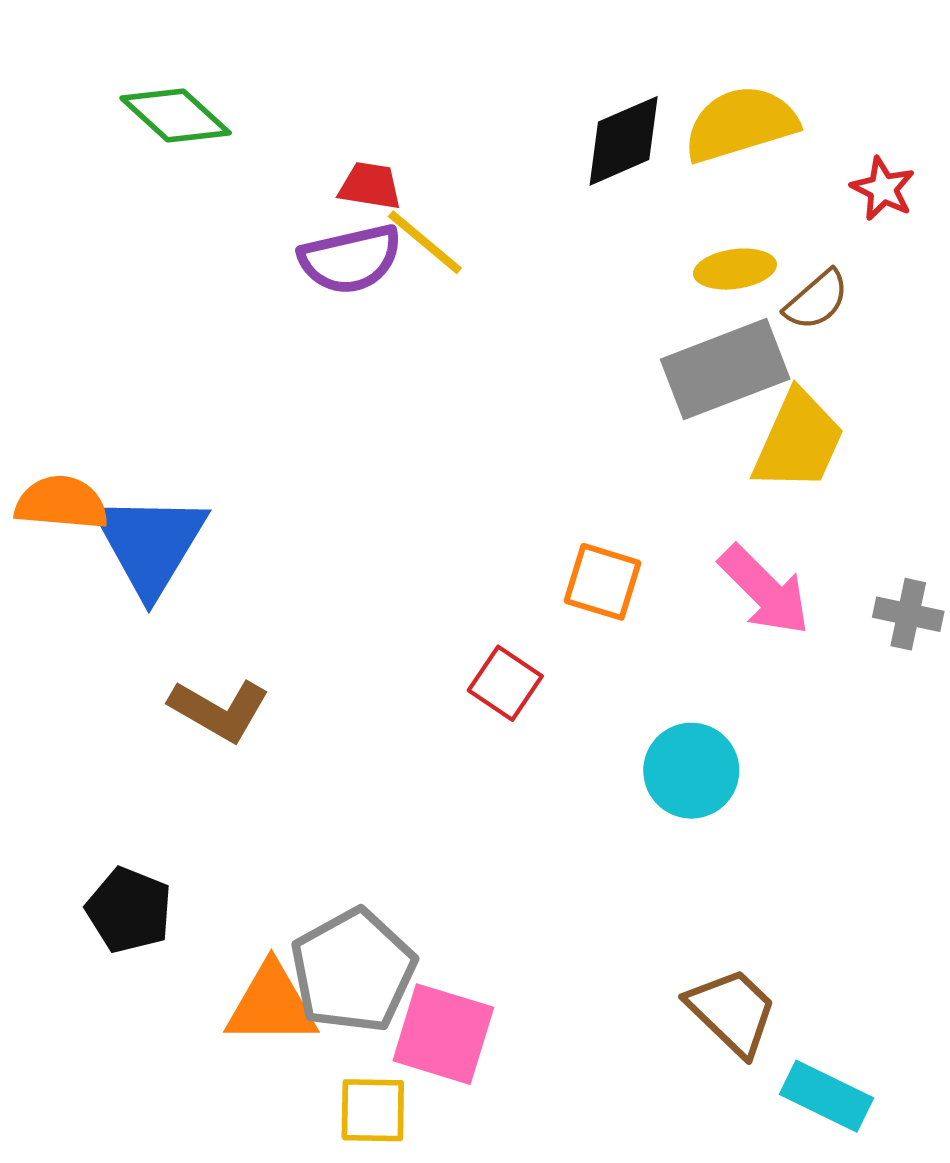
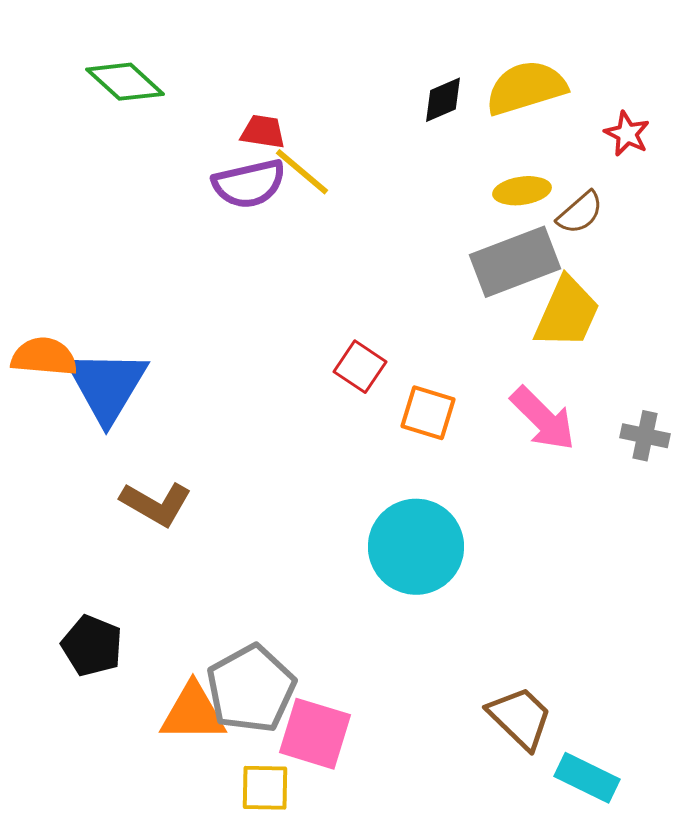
black diamond: (624, 141) -> (443, 100), size x0.7
red square: (505, 683) -> (360, 367), moved
cyan circle: (691, 771) -> (416, 547), moved, size x1.4

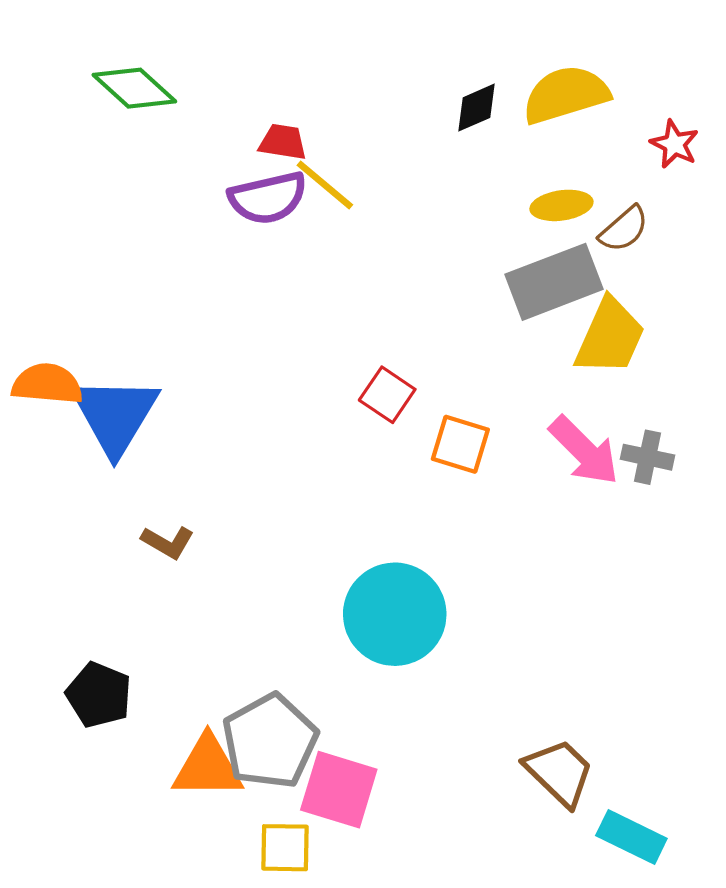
gray cross: (645, 436) -> (648, 457), moved
brown L-shape: (156, 504) -> (168, 542), size x0.7
cyan circle: (416, 547) -> (395, 614), moved

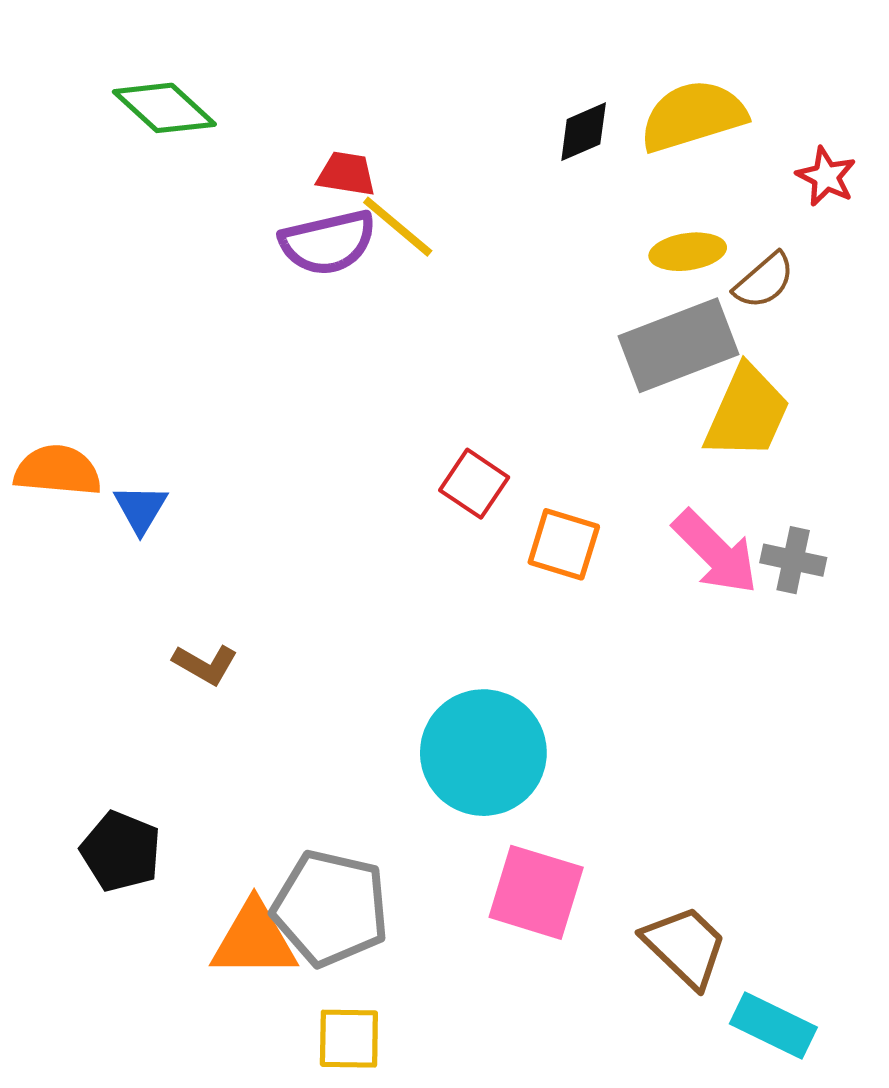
blue triangle: (115, 415) -> (141, 509), size x0.5
gray pentagon: (270, 741) -> (330, 908), turned -30
pink square: (339, 790) -> (536, 892), moved

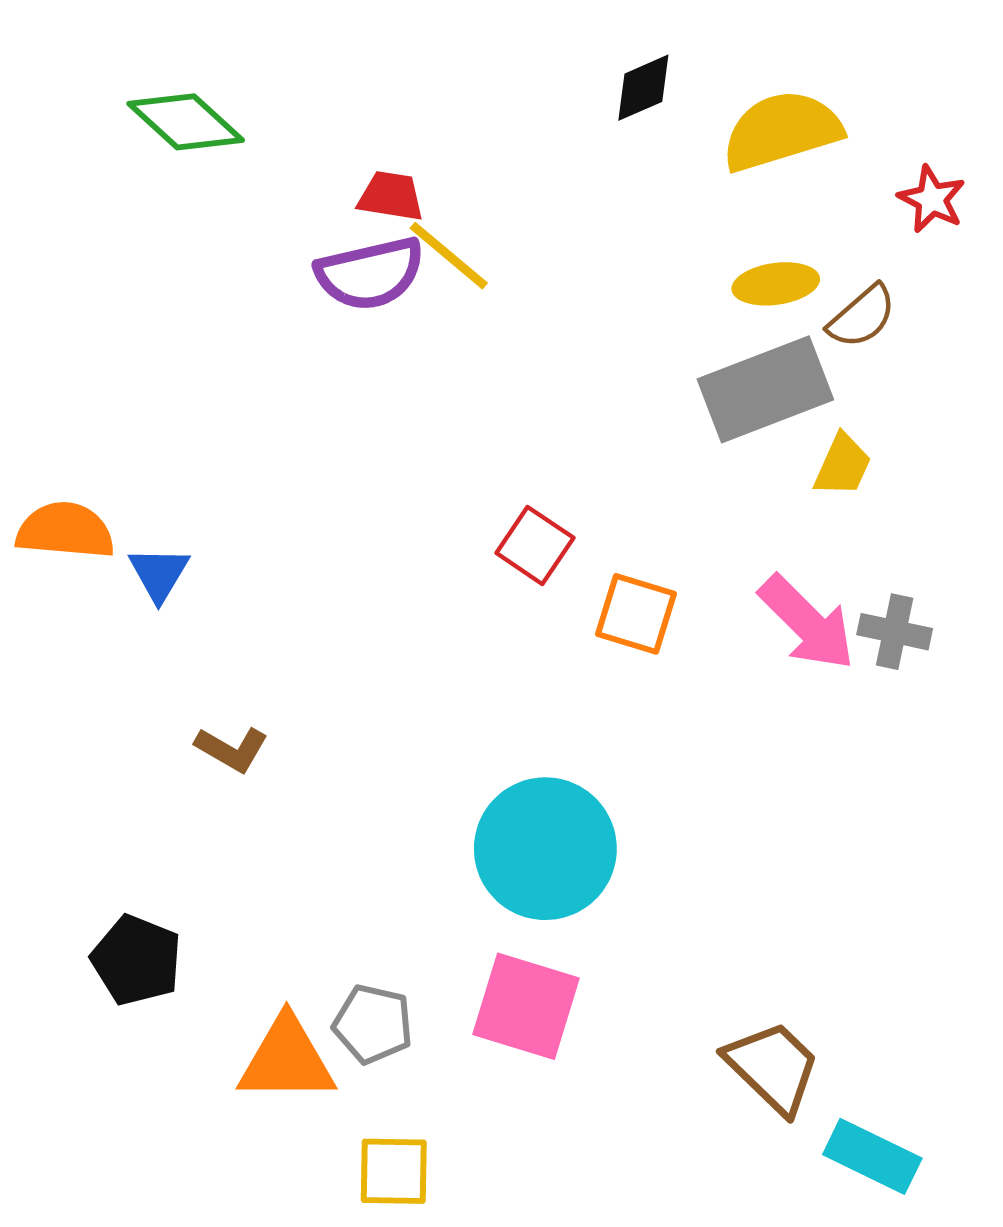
black diamond: (584, 132) -> (643, 88), moved
yellow trapezoid: (747, 412) -> (843, 465), size x0.6
pink square: (536, 892) -> (526, 1006), moved
gray pentagon: (330, 908) -> (373, 1024), size x0.6

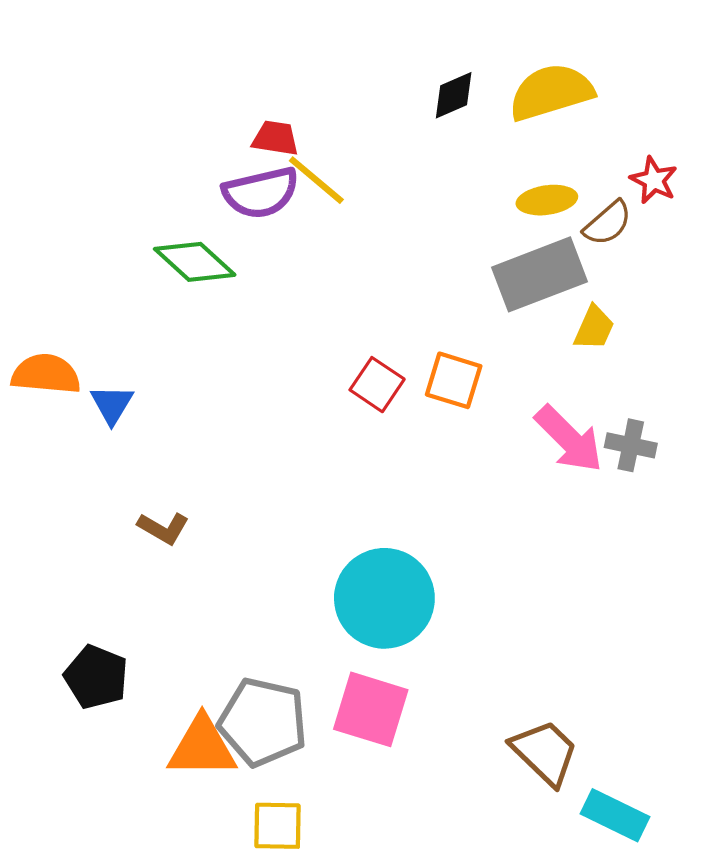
black diamond: (643, 88) -> (454, 95), moved
green diamond: (186, 122) -> (195, 262), moved
red star: (932, 199) -> (654, 180), moved
orange square: (636, 614) -> (454, 380), moved
gray pentagon: (373, 1024) -> (263, 722), size x1.6

